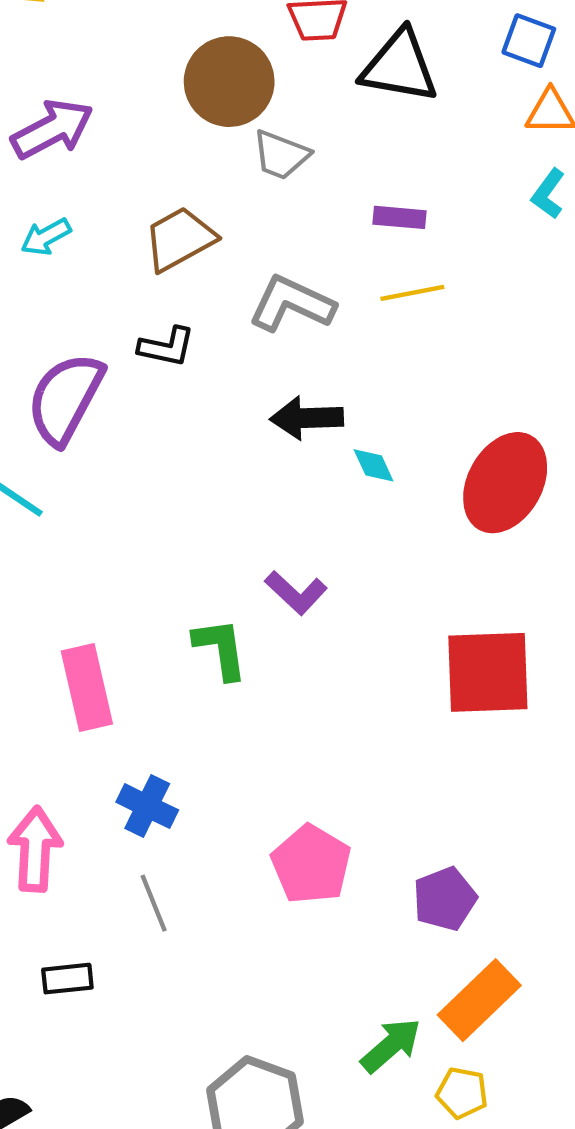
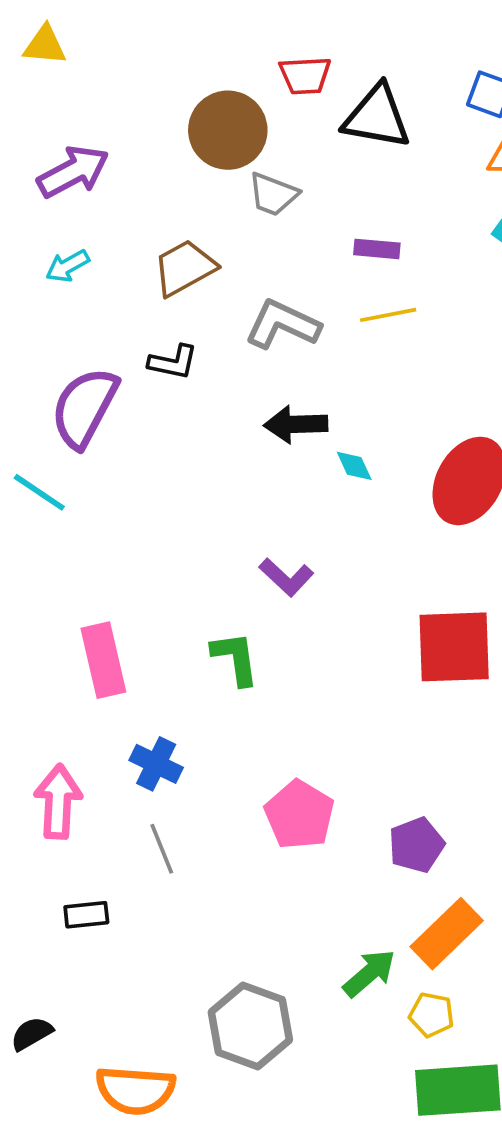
green L-shape: (221, 649) -> (235, 658), moved

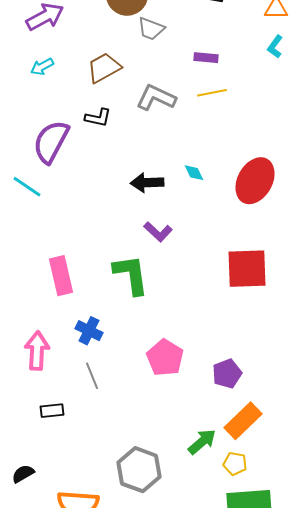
black arrow: (296, 424) -> (147, 183), moved
green L-shape: (235, 658) -> (131, 275), size x1.4

